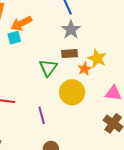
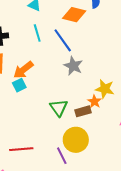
brown rectangle: (70, 54) -> (83, 111), moved
yellow circle: (72, 92) -> (76, 140), moved

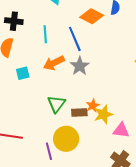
cyan line: (37, 33) -> (45, 34), moved
orange arrow: (23, 70) -> (54, 63), moved
yellow star: (105, 89) -> (103, 114), moved, turned 30

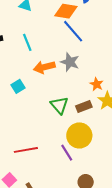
blue line: (75, 39) -> (73, 31), moved
orange arrow: (54, 63) -> (44, 67), turned 30
orange star: (93, 106) -> (97, 84), moved

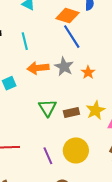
orange star: (97, 84) -> (88, 72), moved
yellow circle: (79, 135) -> (76, 150), moved

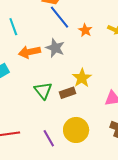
orange star: (88, 72) -> (85, 30), moved
yellow star: (95, 110) -> (82, 78), moved

